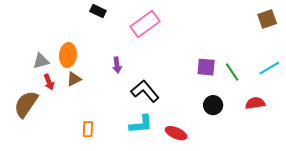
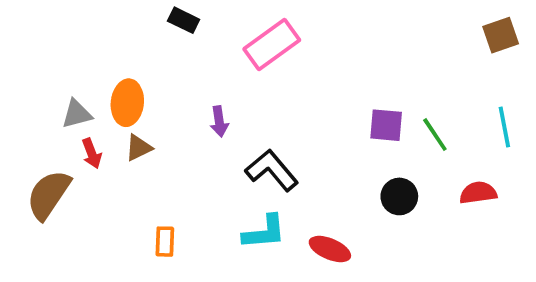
cyan line: (269, 68) -> (504, 127), turned -70

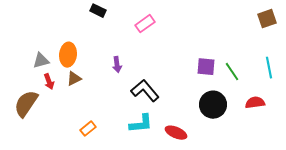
pink rectangle: (272, 45) -> (145, 24), size x0.7
black circle: (399, 196) -> (213, 105), size x1.4
orange rectangle: (165, 242) -> (88, 129), turned 49

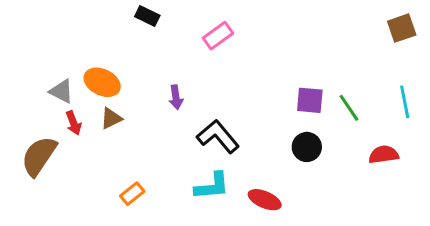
orange ellipse: (68, 55) -> (102, 82), turned -70
gray triangle: (41, 61) -> (61, 91), turned 42
black circle: (213, 105) -> (307, 147), moved, size x0.7

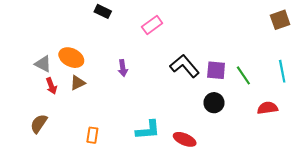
black L-shape: (218, 136) -> (185, 66), moved
brown semicircle: (39, 156) -> (39, 124), moved, size x0.7
orange rectangle: (132, 194) -> (92, 135), turned -42

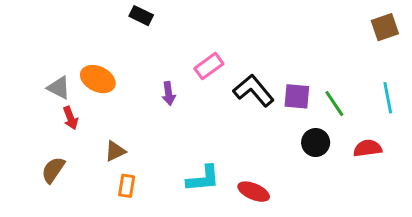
pink rectangle: (152, 25) -> (209, 66), moved
brown triangle: (78, 83) -> (115, 151), moved
black circle: (214, 103) -> (316, 143), moved

